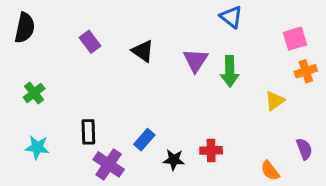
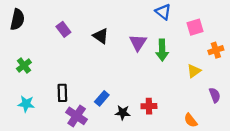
pink square: (295, 39) -> (195, 27), moved
purple semicircle: (304, 149) -> (215, 95), moved

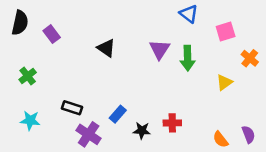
purple rectangle: (63, 29) -> (52, 34), moved
black triangle: (101, 36) -> (106, 48), moved
orange cross: (216, 50) -> (250, 58), turned -32
black rectangle: (62, 93) -> (72, 108), turned -70
purple semicircle: (215, 95) -> (248, 134), moved

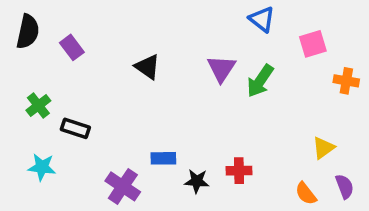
green arrow: (188, 58) -> (260, 81), turned 35
orange cross: (250, 58) -> (346, 81), turned -30
yellow triangle: (224, 82) -> (323, 148), moved
black rectangle: (72, 108) -> (75, 128), moved
blue rectangle: (118, 114) -> (163, 158), turned 48

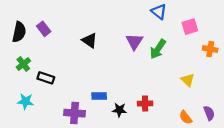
black semicircle: (28, 32) -> (19, 32), moved
yellow triangle: (323, 148) -> (188, 80), moved, turned -40
purple cross: (123, 186) -> (75, 113), turned -30

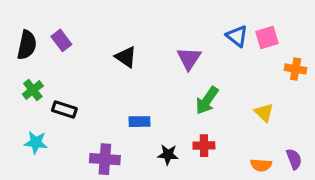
blue triangle: (159, 12) -> (237, 36), moved
green arrow: (158, 49) -> (207, 101), moved
blue rectangle: (99, 96) -> (139, 122), moved
orange semicircle: (186, 117) -> (261, 165), turned -48

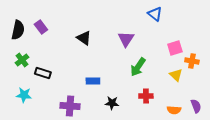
blue triangle: (237, 36) -> (155, 14), moved
pink square: (267, 37) -> (175, 48), moved
orange cross: (296, 69) -> (192, 61), moved
red cross: (204, 146) -> (146, 96), moved

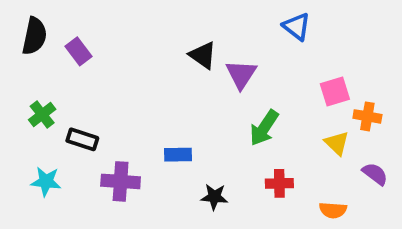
black semicircle: (18, 30) -> (34, 36), moved
black triangle: (84, 38) -> (203, 55), moved
purple cross: (70, 106) -> (121, 181), moved
purple semicircle: (196, 106) -> (375, 174), moved, turned -32

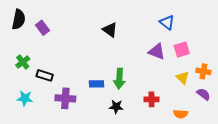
blue triangle: (297, 26) -> (167, 23), moved
purple triangle: (241, 74) -> (157, 52), moved, turned -42
orange cross: (367, 116) -> (203, 71), moved
green arrow: (264, 128) -> (119, 79), moved, turned -30

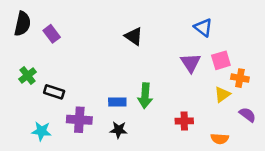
purple triangle: (157, 52) -> (191, 63), turned 36
orange cross: (203, 71) -> (240, 78), moved
yellow triangle: (183, 78) -> (222, 94), turned 40
cyan star: (25, 98) -> (41, 131), moved
black star: (116, 107) -> (119, 130), moved

